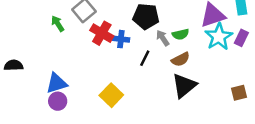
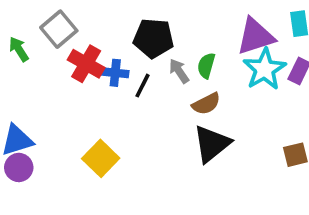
green semicircle: (181, 34) -> (206, 66), turned 119
black line: (145, 58) -> (143, 86), moved

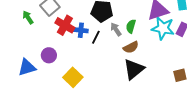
cyan star: (265, 69) -> (163, 28), turned -30
purple circle: (19, 167) -> (49, 55), moved

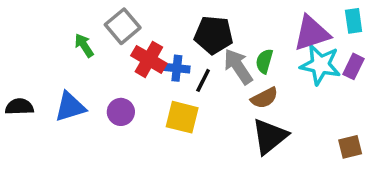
gray arrow: (116, 29) -> (238, 66), size x1.5
blue triangle: (27, 67) -> (70, 107), moved
yellow square: (73, 77) -> (182, 117), moved, turned -30

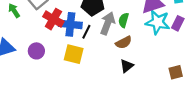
gray arrow: (238, 66) -> (108, 23), turned 55
blue cross: (177, 68) -> (70, 24), size x1.5
black triangle: (270, 136) -> (127, 66), size x0.6

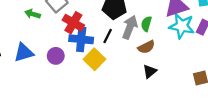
green arrow: (14, 11) -> (33, 14), turned -40
blue cross: (70, 24) -> (81, 39), moved
yellow square: (74, 54) -> (94, 59), turned 30

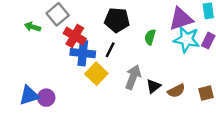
gray arrow: (130, 27) -> (133, 77), moved
brown semicircle: (146, 47) -> (176, 91), moved
blue triangle: (24, 53) -> (29, 95), moved
purple circle: (56, 56) -> (46, 98), moved

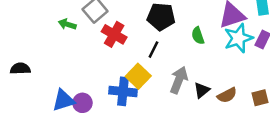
green semicircle: (150, 37) -> (198, 36), turned -35
cyan star: (187, 39) -> (238, 38), turned -30
blue cross: (83, 53) -> (123, 91), moved

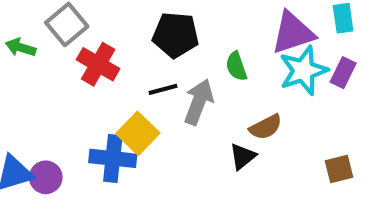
black line: (153, 50) -> (163, 89), turned 48
gray arrow: (179, 80) -> (199, 102), moved
brown semicircle: (227, 95) -> (266, 127), moved

